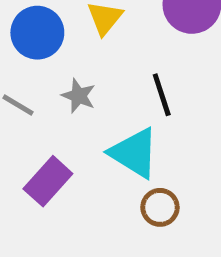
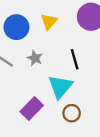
cyan triangle: (134, 153) -> (60, 87), turned 36
purple rectangle: (48, 181) -> (32, 109), moved

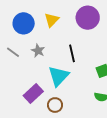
brown circle: (72, 113) -> (55, 105), moved

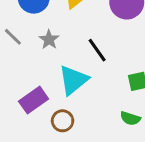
black line: (72, 53) -> (97, 50), turned -30

